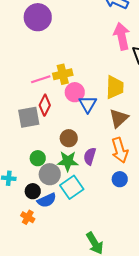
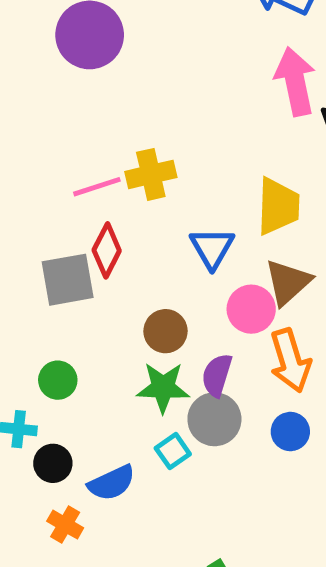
pink circle: (75, 92) -> (251, 309), moved
green circle: (38, 158) -> (58, 380), moved
gray circle: (50, 174) -> (214, 419), moved
cyan square: (72, 187) -> (173, 451), size x0.6
black circle: (33, 191) -> (53, 463), moved

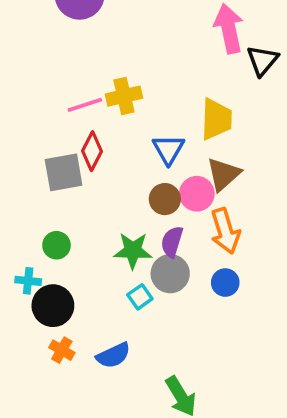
brown circle: (165, 331) -> (165, 199), moved
black circle: (53, 463) -> (53, 306), size x1.5
blue semicircle: (112, 483) -> (113, 355), moved

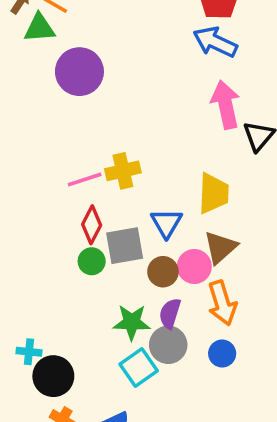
gray square: (64, 172) -> (125, 246), moved
green circle: (56, 245) -> (92, 261), moved
cyan square: (140, 297) -> (139, 367), size x1.5

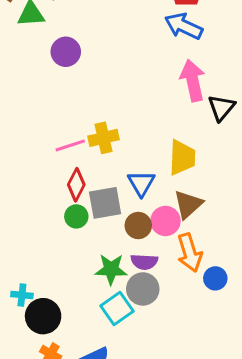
purple circle: (79, 72) -> (66, 52), size x0.7
purple semicircle: (170, 313) -> (144, 262), turned -104
blue circle: (222, 354) -> (215, 278), moved

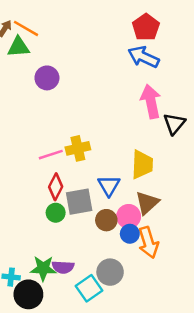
purple semicircle: (144, 262) -> (63, 267), moved
green star: (111, 269) -> (43, 268), moved
blue circle: (215, 278) -> (130, 234), moved

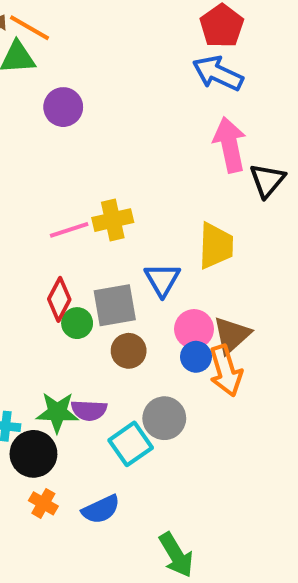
red diamond: (56, 187) -> (59, 299), moved
brown triangle: (147, 203) -> (232, 335), moved
brown circle: (106, 220) -> (129, 351), moved

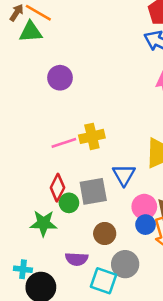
purple circle: (63, 107) -> (60, 78), moved
brown circle: (129, 351) -> (105, 233), moved
green star: (57, 412) -> (43, 223), moved
cyan square: (131, 444) -> (103, 281), turned -36

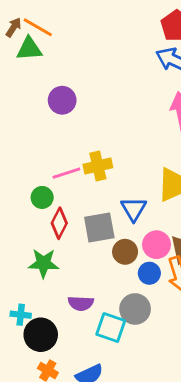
green circle: (69, 203) -> (42, 197), moved
blue circle: (146, 225) -> (149, 273), moved
brown circle: (105, 233) -> (125, 252), moved

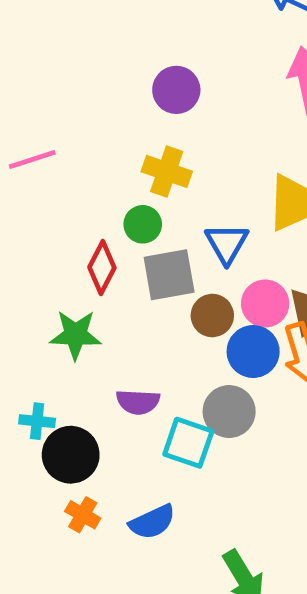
purple circle: (62, 100) -> (176, 90), moved
yellow cross: (98, 166) -> (167, 171), turned 32
pink line: (66, 173) -> (32, 159), moved
green circle: (42, 197) -> (143, 224), moved
blue circle: (149, 273) -> (253, 352), size x1.4

